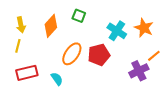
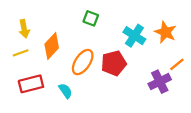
orange diamond: (51, 26) -> (52, 46), moved
yellow line: (18, 46) -> (21, 53), turned 56

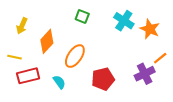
yellow arrow: (24, 29) -> (22, 26), turned 35
cyan cross: (134, 36) -> (124, 21), moved
yellow line: (21, 53) -> (15, 57), moved, turned 32
red pentagon: (114, 63) -> (103, 79), moved

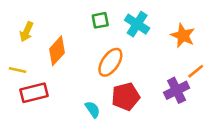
green square: (82, 17) -> (100, 20), turned -32
cyan cross: (124, 21) -> (137, 24), moved
orange ellipse: (75, 56) -> (110, 62), moved
cyan semicircle: (59, 82) -> (93, 109), moved

